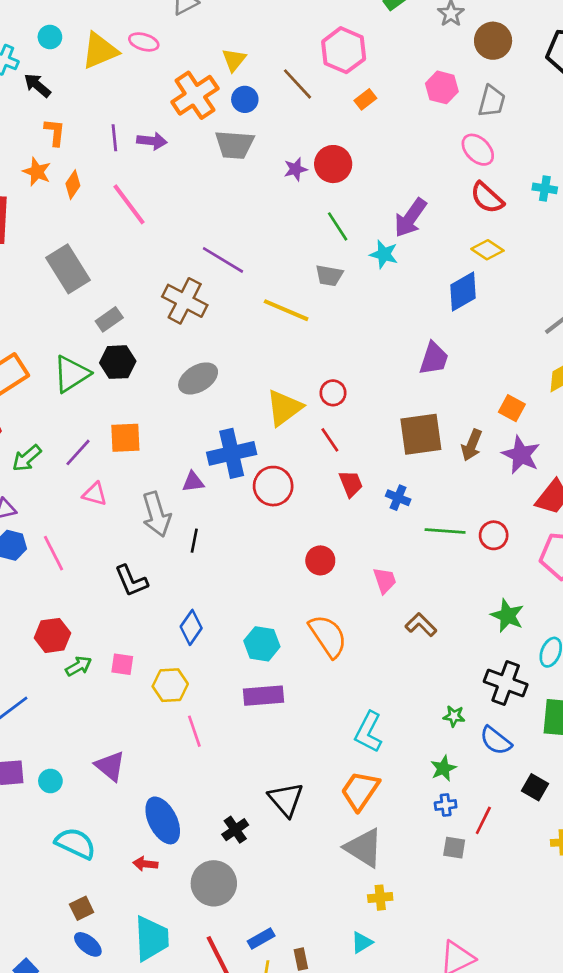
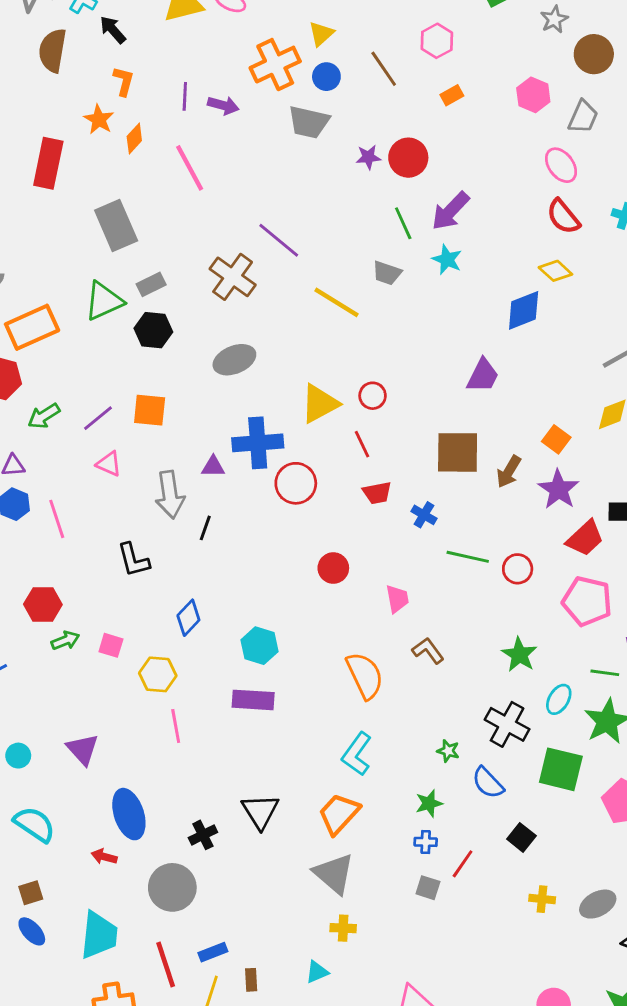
pink hexagon: (344, 50) -> (437, 41), size x0.7
purple arrow: (410, 218) -> (451, 211), moved
green triangle: (71, 374) -> (104, 301), moved
red trapezoid: (351, 484) -> (377, 493), turned 92
orange semicircle: (328, 636) -> (365, 676), moved

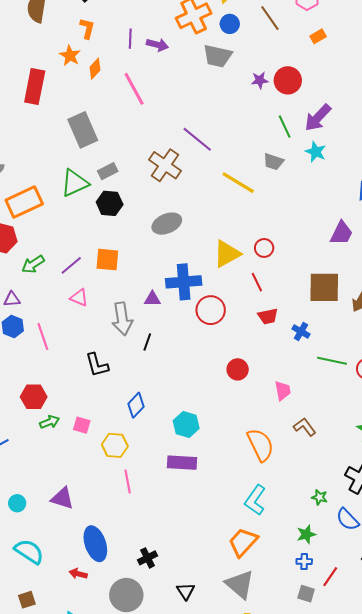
purple triangle: (83, 749) -> (62, 498), turned -30
black triangle: (260, 811) -> (186, 591), moved, size x0.7

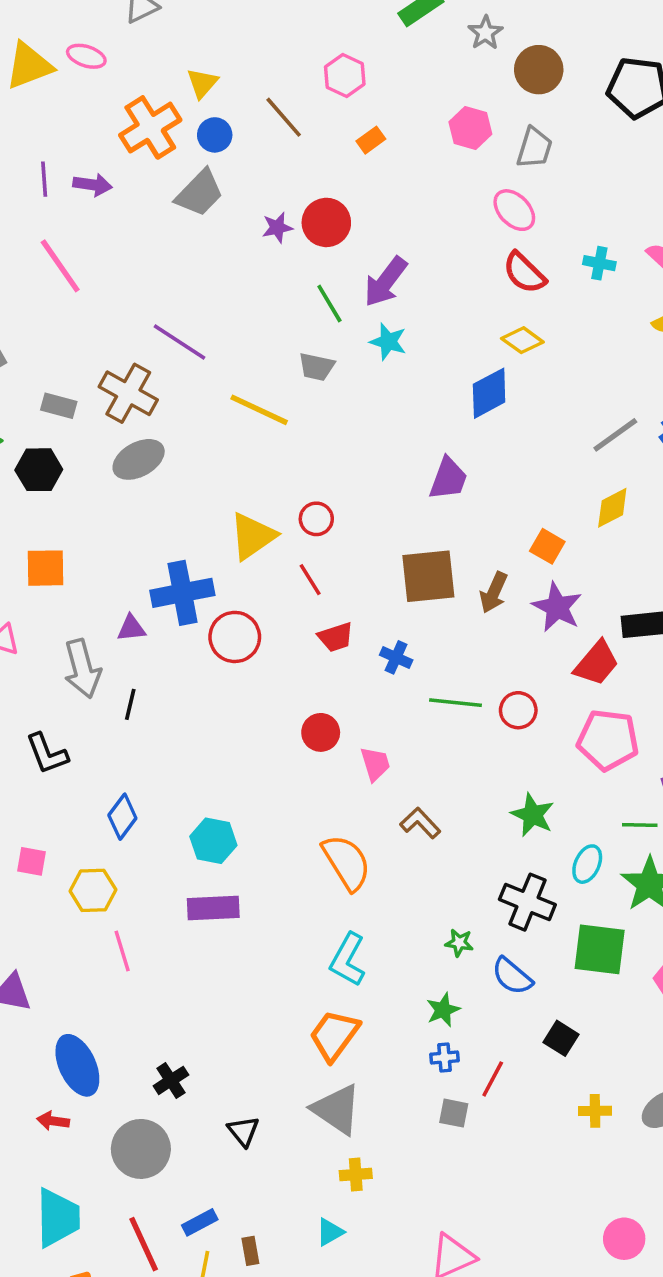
gray trapezoid: (218, 56) -> (199, 193), turned -52
gray rectangle: (108, 171) -> (59, 406), moved, turned 48
gray ellipse: (167, 224) -> (139, 459), moved
red circle: (238, 369) -> (321, 732), moved

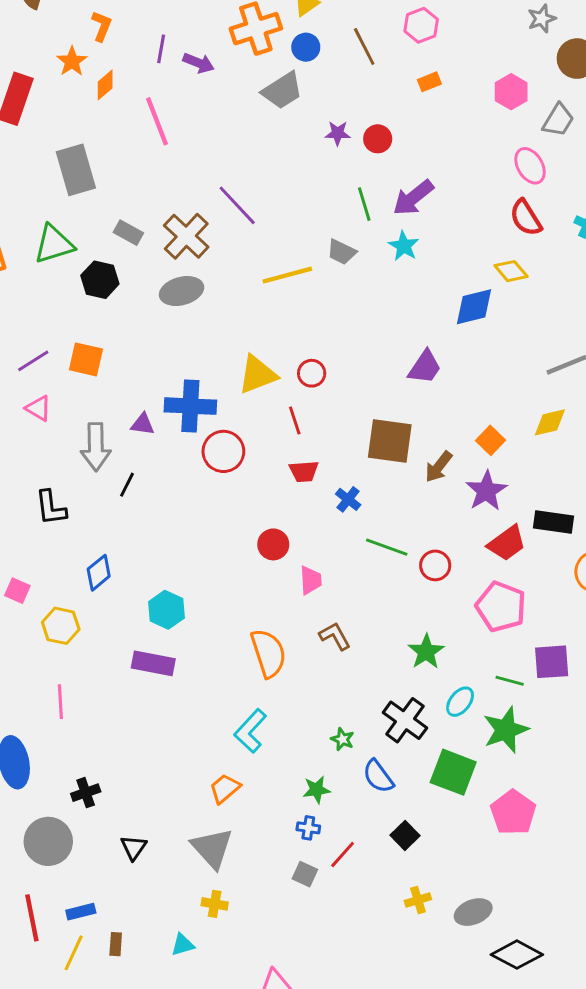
red circle: (326, 222) -> (378, 139), size x0.7
yellow line: (259, 410) -> (287, 275), turned -54
pink line: (122, 951) -> (60, 702), moved
orange trapezoid: (334, 1035) -> (225, 789), size x0.7
yellow cross: (595, 1111) -> (418, 900), turned -30

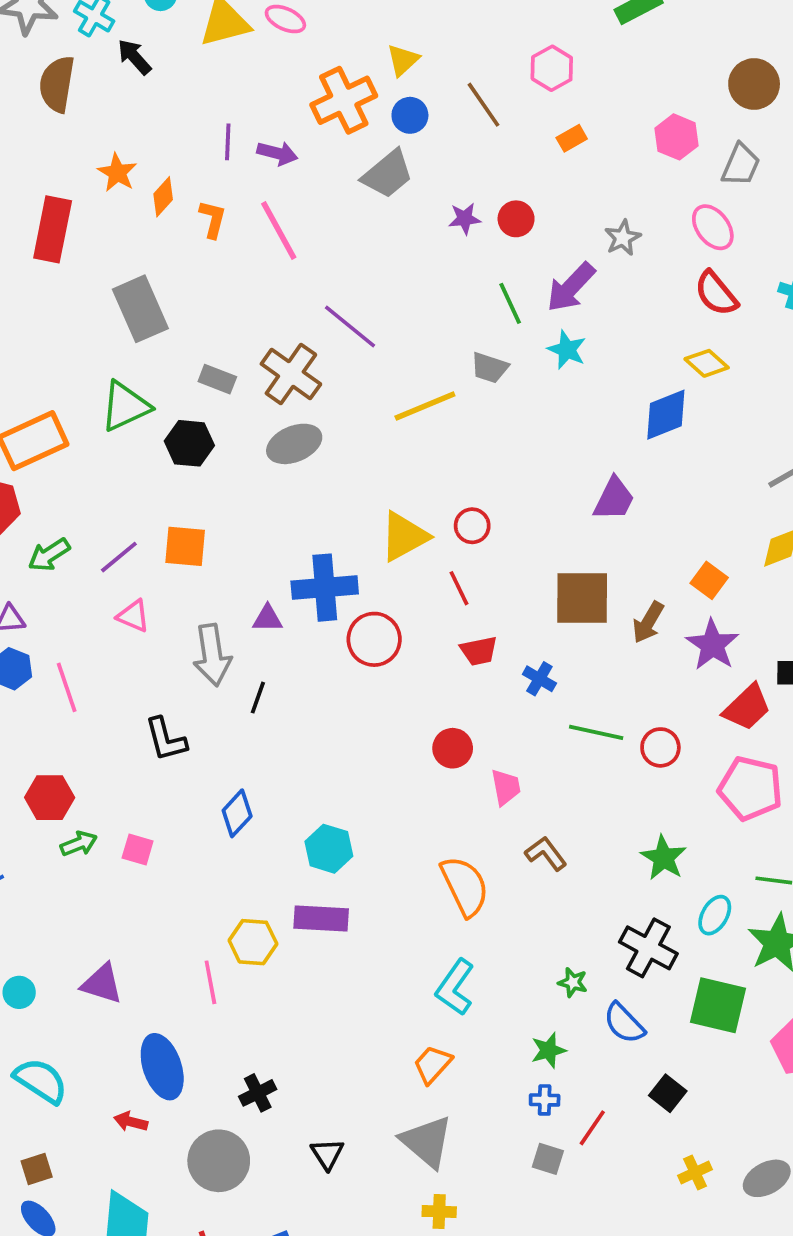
gray star: (542, 19) -> (623, 238), moved
orange L-shape: (102, 26) -> (213, 219), moved
pink line: (157, 121) -> (279, 230), moved
yellow hexagon: (61, 626) -> (253, 942), moved

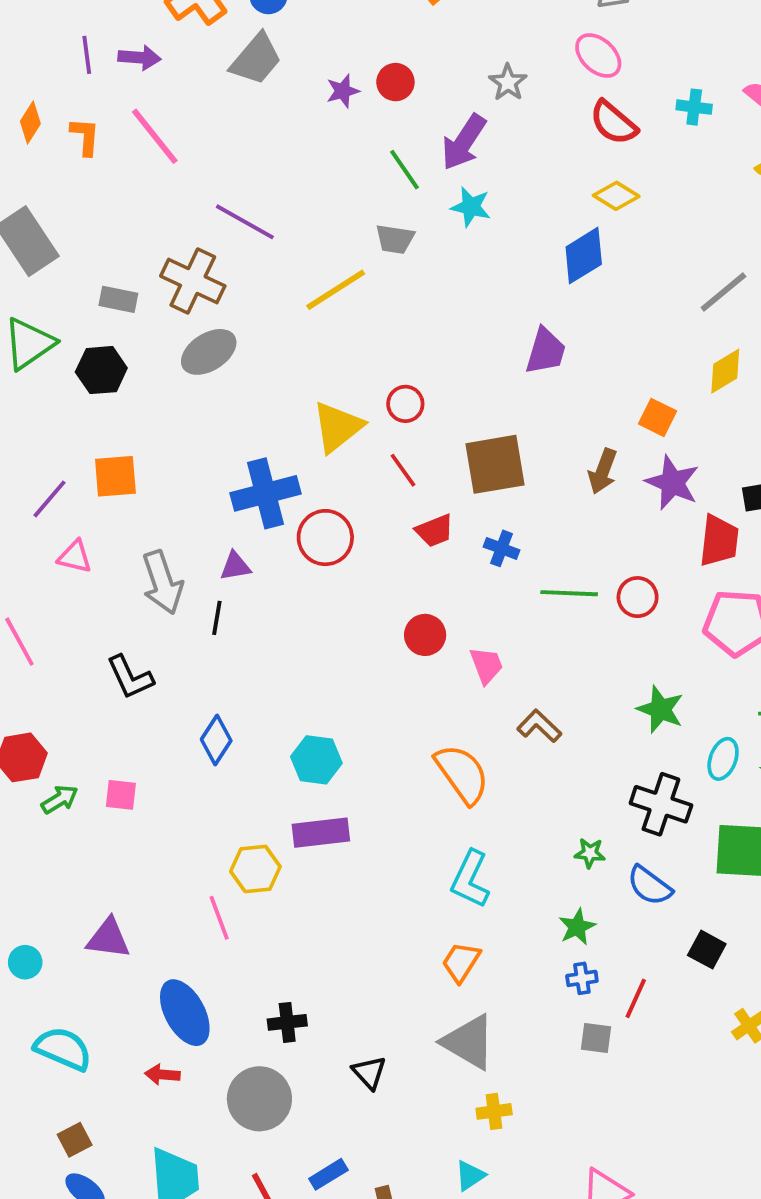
brown square: (582, 598) -> (495, 464), moved
purple triangle: (268, 618) -> (235, 566), moved
red trapezoid: (747, 707) -> (719, 541), turned -30
black cross: (258, 1093) -> (287, 1022), turned 30

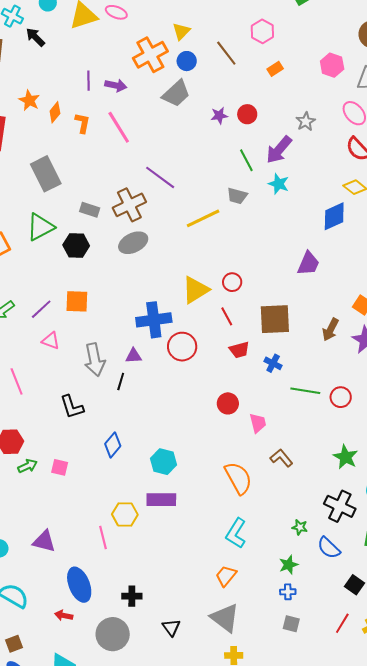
brown cross: (193, 281) -> (129, 205), turned 32
red line: (636, 998) -> (342, 623), moved

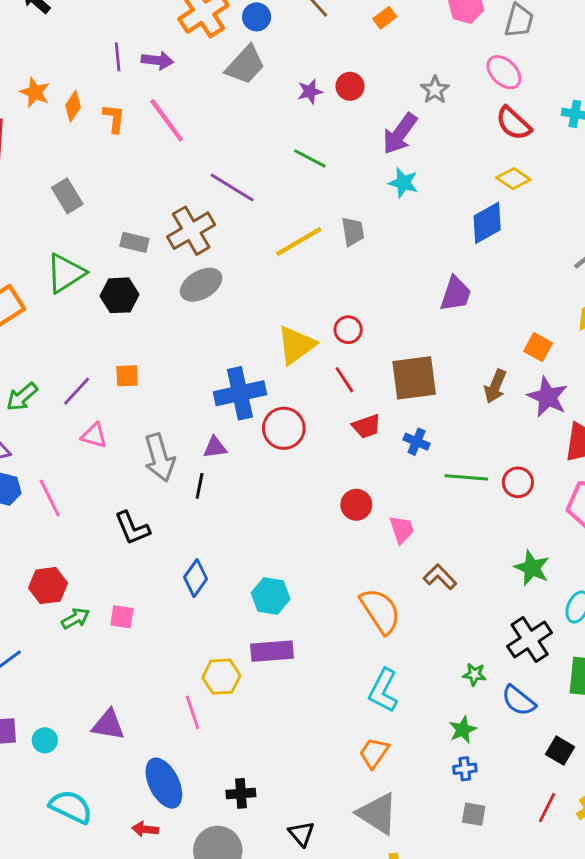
green line: (246, 160) -> (310, 158), moved, turned -30
gray rectangle: (46, 174) -> (67, 196), size x0.7
gray trapezoid: (237, 196) -> (353, 232), moved, turned -110
orange square: (77, 301) -> (127, 376), size x0.7
black cross: (340, 506) -> (530, 640), turned 36

